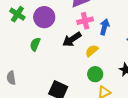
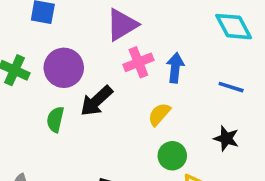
black arrow: (72, 39) -> (96, 101), moved

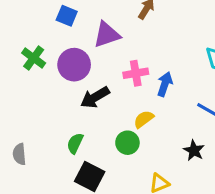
purple triangle: (122, 25) -> (107, 35), moved
green semicircle: (55, 119) -> (75, 143), moved
green circle: (172, 156) -> (127, 143), moved

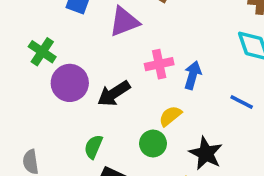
purple circle: (74, 65) -> (70, 83), moved
black star: (194, 150) -> (206, 153), moved, size x1.4

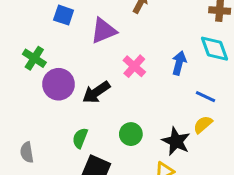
pink cross: (159, 64) -> (134, 66), turned -35
blue arrow: (193, 75) -> (179, 63), moved
yellow semicircle: (170, 116) -> (203, 125), moved

